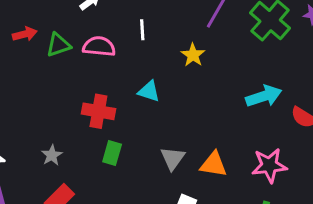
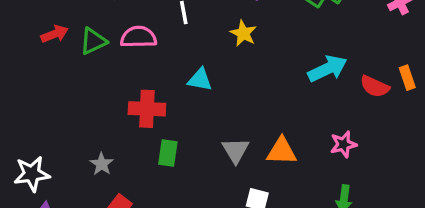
pink star: (269, 165) -> (343, 144), size x0.7

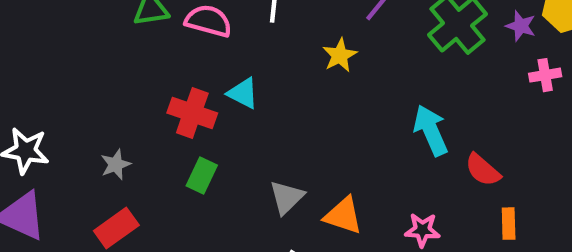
cyan arrow: (327, 69) -> (431, 130), turned -105
orange rectangle: (407, 78) -> (509, 224), moved
cyan triangle: (200, 80) -> (243, 93), moved

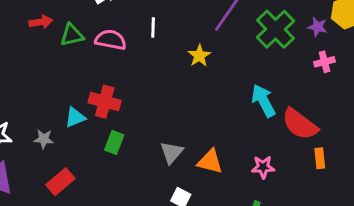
pink cross: (545, 75) -> (324, 62), moved
cyan triangle: (243, 93) -> (75, 117), moved, turned -45
gray star: (116, 164) -> (44, 139), moved, turned 30
red semicircle: (483, 170) -> (300, 124), size x1.5

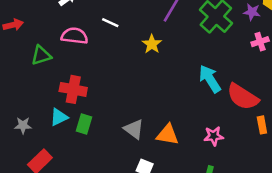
white line: (153, 27) -> (110, 23), turned -63
green triangle: (72, 35) -> (41, 55), moved
cyan triangle: (75, 117) -> (59, 117), moved
gray triangle: (171, 152) -> (134, 129), turned -30

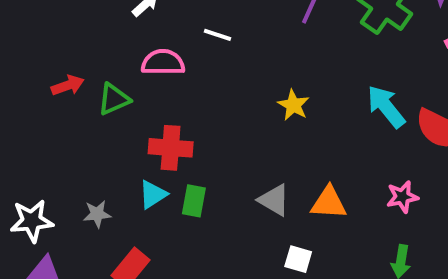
red arrow: (13, 25) -> (68, 85), moved
yellow star: (152, 44) -> (293, 105), moved

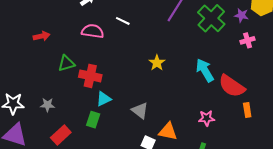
green triangle: (114, 99) -> (66, 63), moved
cyan triangle: (153, 194) -> (104, 99), moved
green rectangle: (194, 201) -> (93, 120), moved
orange triangle: (329, 203) -> (168, 131), moved

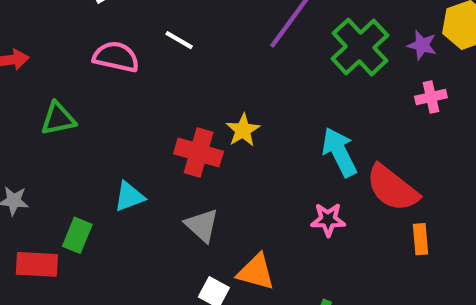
red cross: (90, 76) -> (199, 152), moved
pink star: (207, 118) -> (328, 220), moved
green rectangle: (93, 120) -> (77, 235), moved
red rectangle: (61, 135) -> (37, 264), turned 42

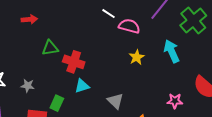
pink semicircle: (116, 57) -> (129, 26), moved
red cross: (199, 152) -> (74, 62), moved
cyan arrow: (339, 152) -> (172, 51), moved

